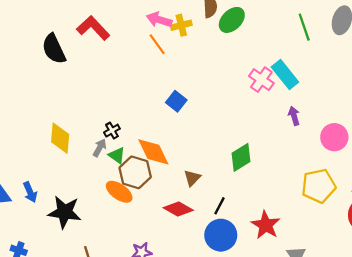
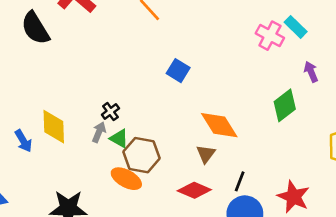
cyan rectangle: (285, 75) -> (296, 27), size x0.7
orange diamond: (153, 152) -> (219, 125), moved
green diamond: (241, 157) -> (285, 105), moved
blue arrow: (30, 192) -> (23, 141), moved

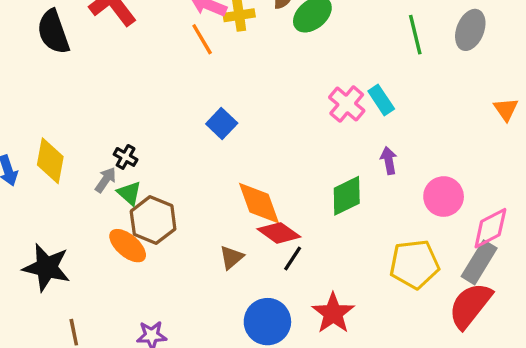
black cross: (110, 112) -> (126, 157), turned -36
brown triangle: (206, 154) -> (232, 257), moved
black line: (240, 181) -> (293, 259), moved
red diamond: (194, 190) -> (279, 233), moved

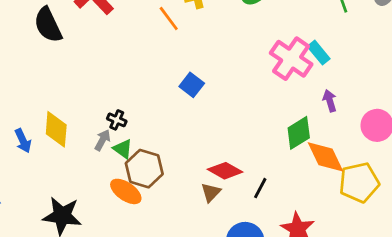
pink cross: (347, 104) -> (291, 59), size x1.4
orange diamond: (259, 203) -> (326, 157), moved
red diamond: (279, 233) -> (225, 171), moved

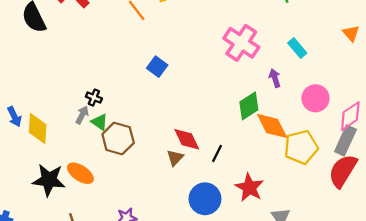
cyan rectangle: (319, 53) -> (297, 48), moved
yellow diamond: (56, 129) -> (38, 129), moved
red diamond: (225, 171) -> (187, 139), turned 36
orange ellipse: (126, 191) -> (80, 173), moved

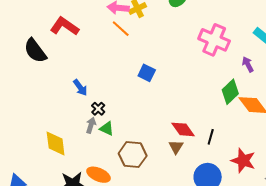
black cross: (94, 98) -> (98, 109), turned 32
blue arrow: (14, 117) -> (80, 88), moved
brown hexagon: (118, 139) -> (133, 155), moved

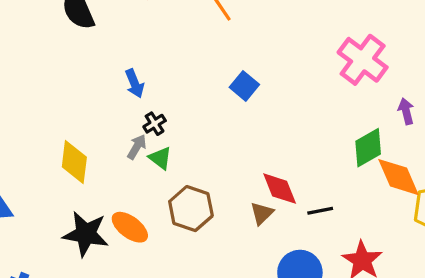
black line: (211, 137) -> (320, 211), turned 49

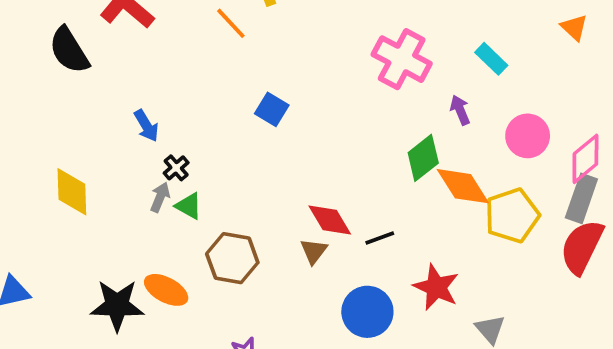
yellow diamond: (74, 162) -> (72, 192), moved

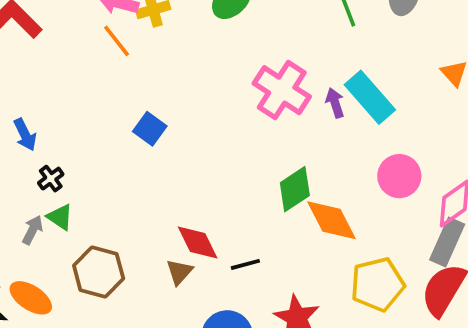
cyan rectangle: (491, 59) -> (370, 97), size x1.6
purple arrow: (460, 110) -> (335, 103), moved
gray arrow: (160, 197) -> (33, 230), moved
yellow pentagon: (512, 216) -> (377, 284), moved

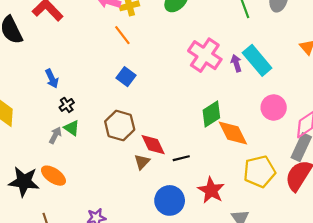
orange line: (117, 41) -> (122, 35), moved
brown hexagon: (99, 272) -> (120, 126), moved

